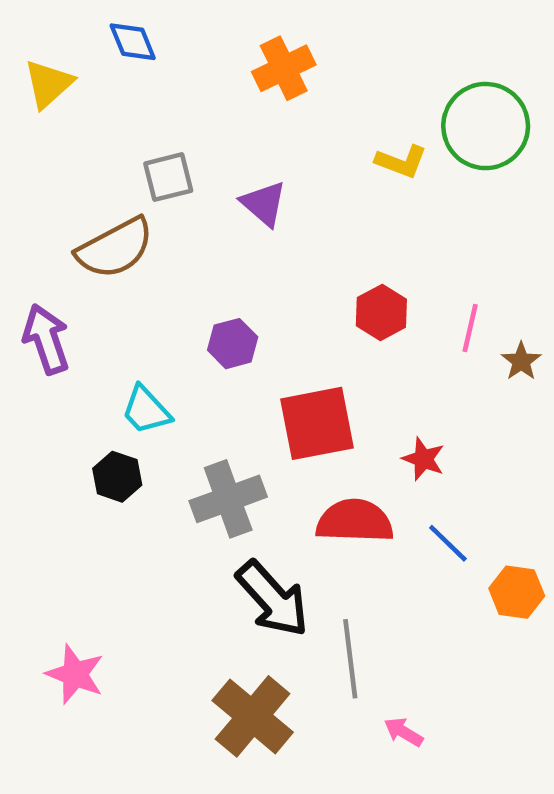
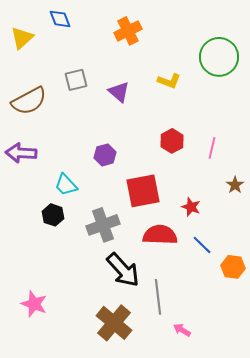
yellow L-shape: (401, 162) -> (169, 81), moved
brown semicircle: (115, 248) -> (29, 101), moved
purple arrow: (46, 339) -> (21, 153), turned -68
brown star: (521, 361) -> (235, 185), moved

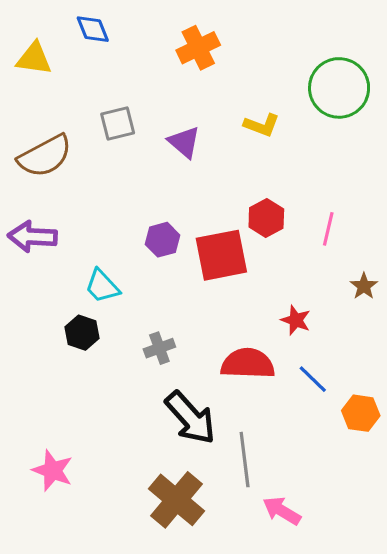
yellow triangle: (22, 38) -> (34, 59), turned 50
red square: (143, 191) -> (221, 255), moved
gray cross: (103, 225) -> (159, 348), size x0.6
pink arrow: (182, 330) -> (282, 511), size x1.4

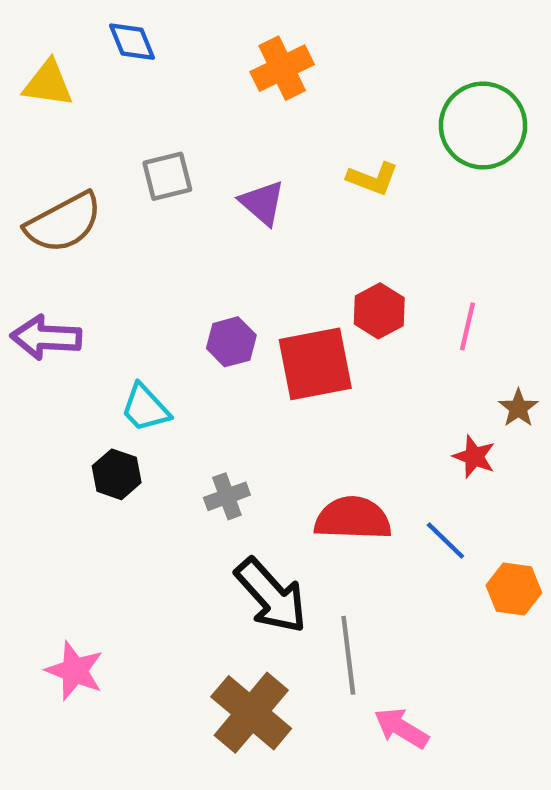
red star: (296, 320) -> (474, 457), moved

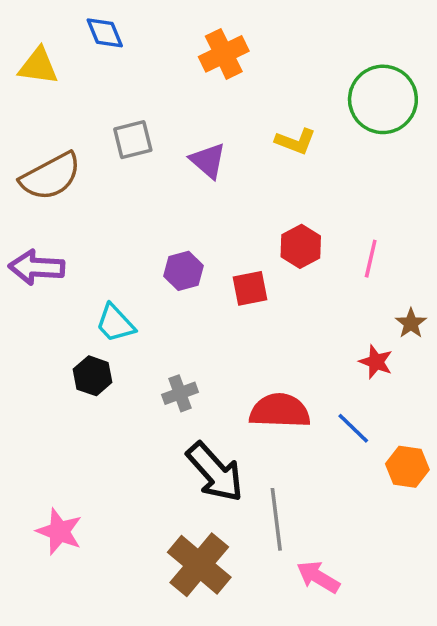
red square: (315, 364) -> (250, 288), size x0.6

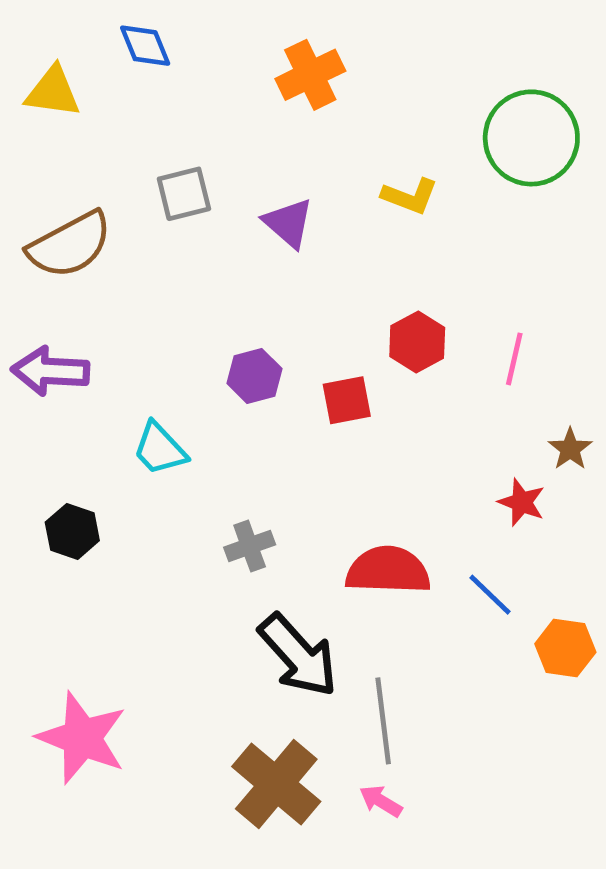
black hexagon: (93, 376) -> (72, 531), moved
pink star: (59, 532) -> (82, 738), size x1.4
pink arrow: (318, 577) -> (381, 801), moved, size x0.7

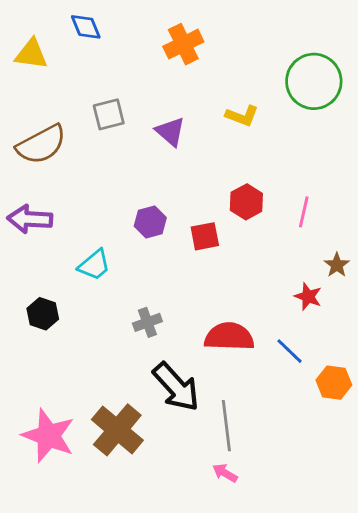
cyan trapezoid: (160, 449) -> (94, 265), turned -87
brown cross: (276, 784) -> (117, 430), moved

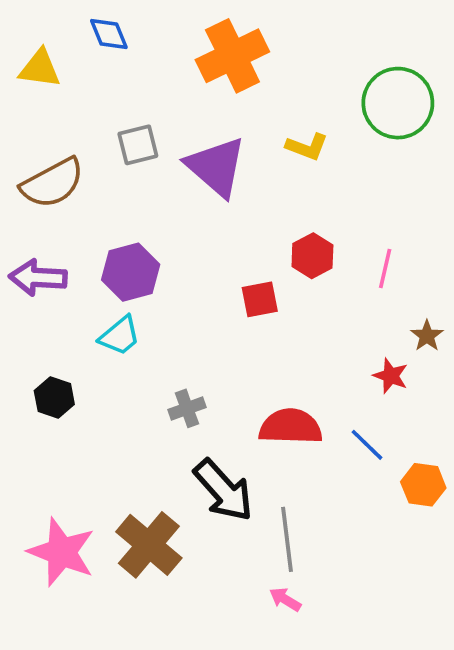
orange cross: (183, 44) -> (232, 56), size x1.4
purple triangle: (170, 132) -> (216, 167), size x1.6
purple hexagon: (150, 222) -> (131, 272), moved, size x1.4

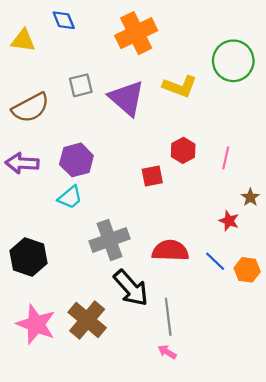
yellow L-shape: (307, 147) -> (180, 86), size x1.4
black hexagon: (54, 398) -> (28, 257), moved, size x1.6
gray cross: (187, 408) -> (110, 240), size x1.8
orange hexagon: (423, 485) -> (247, 270), moved

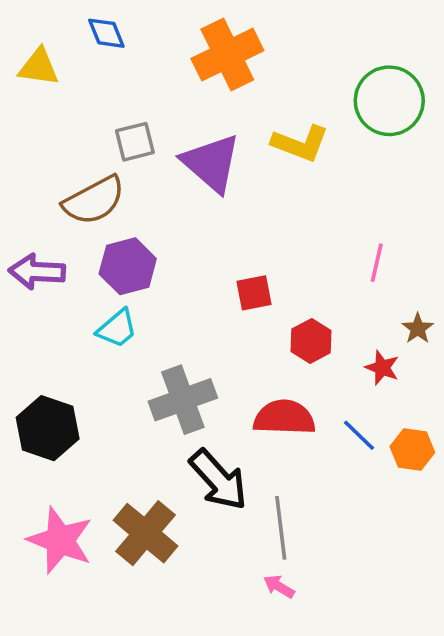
brown semicircle: (31, 108) -> (94, 200), moved
red hexagon: (183, 150) -> (311, 341), moved

